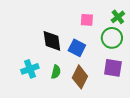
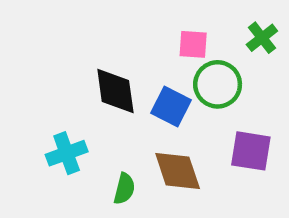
green circle: (112, 38) -> (218, 84), moved
green semicircle: (56, 72) -> (124, 189), moved
brown diamond: (80, 77) -> (178, 171), turned -45

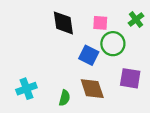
black diamond: (115, 91) -> (63, 23), moved
cyan cross: (67, 153) -> (26, 89), moved

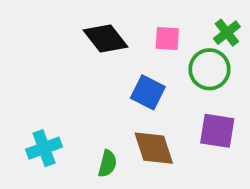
black diamond: (63, 23) -> (106, 38), turned -30
green circle: (113, 44) -> (210, 69), moved

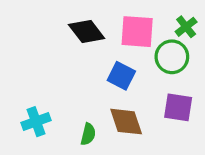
pink square: (167, 38) -> (137, 32), size x1.6

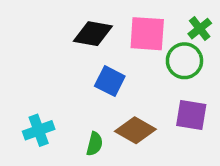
black diamond: (87, 32) -> (93, 34), turned -42
blue square: (121, 76) -> (110, 81), moved
brown diamond: (126, 122) -> (135, 130), turned -42

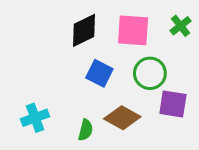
black diamond: (93, 34) -> (84, 30), turned -36
green circle: (184, 61) -> (150, 73), moved

